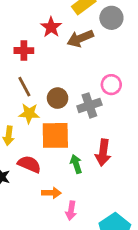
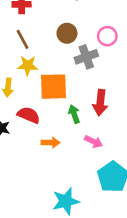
brown circle: (58, 98) -> (67, 33), moved
pink arrow: (71, 211) -> (94, 142), moved, turned -72

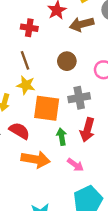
gray cross: (86, 57) -> (79, 98), moved
orange arrow: (51, 143) -> (36, 159), size x1.6

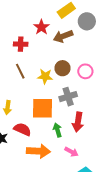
brown circle: (67, 61) -> (63, 68), moved
yellow star: (26, 85) -> (45, 76), moved

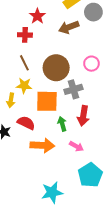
red star: (41, 27) -> (37, 16), moved
brown circle: (63, 68) -> (56, 68), moved, size x1.6
yellow star: (45, 76) -> (24, 86), moved

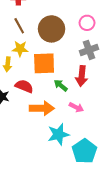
gray cross: (73, 89) -> (89, 50), moved
green arrow: (62, 124) -> (61, 85), turned -32
cyan pentagon: (90, 175) -> (84, 151), moved
cyan star: (52, 192) -> (58, 134), moved

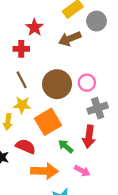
pink circle: (87, 23) -> (87, 83), moved
orange square: (44, 63) -> (48, 122), turned -30

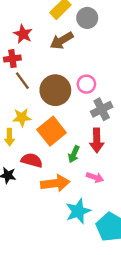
brown line: (22, 80) -> (22, 81), moved
green arrow: (66, 146) -> (74, 154), turned -98

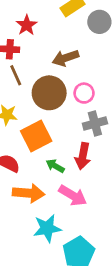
brown arrow: (62, 40) -> (65, 58), moved
green arrow: (74, 154) -> (55, 166), turned 84
pink arrow: (95, 177) -> (73, 196), size x1.5

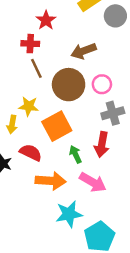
green arrow: (55, 166) -> (75, 154), turned 36

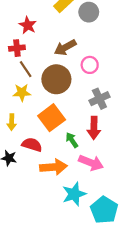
pink circle: (102, 84) -> (90, 65), moved
yellow star: (29, 106) -> (22, 93), moved

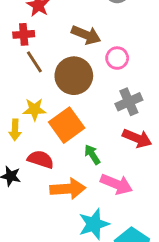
brown arrow: (65, 47) -> (86, 35), turned -130
yellow star: (22, 93) -> (34, 109), moved
red arrow: (94, 128) -> (137, 138), moved, turned -70

